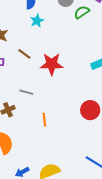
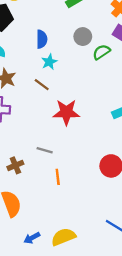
brown line: (24, 54) -> (42, 85), moved
gray line: (26, 92) -> (45, 150), moved

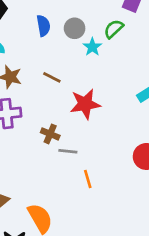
gray circle: (83, 37) -> (75, 28), moved
cyan star: (49, 62) -> (92, 47), moved
brown cross: (15, 165) -> (50, 134), moved, turned -35

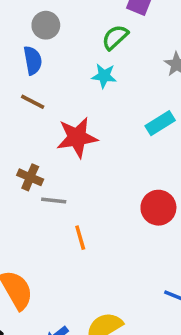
blue semicircle: (43, 26) -> (33, 60), moved
gray circle: (75, 28) -> (46, 25), moved
cyan star: (92, 47) -> (104, 76), moved, turned -30

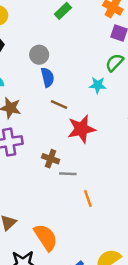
gray circle: (46, 25) -> (39, 55), moved
green semicircle: (115, 37) -> (115, 63), moved
brown line: (33, 102) -> (59, 105), moved

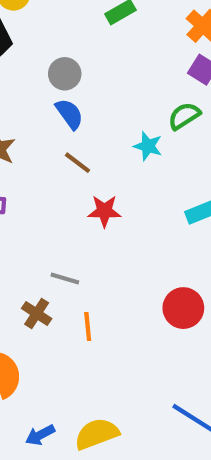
blue semicircle: (47, 77) -> (69, 114), turned -36
red star: (81, 129) -> (104, 211), size x0.7
brown cross: (51, 159) -> (37, 313), moved

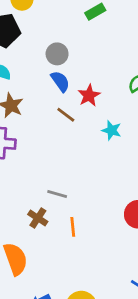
cyan star: (148, 146) -> (112, 130), moved
red star: (104, 211) -> (89, 95), moved, turned -30

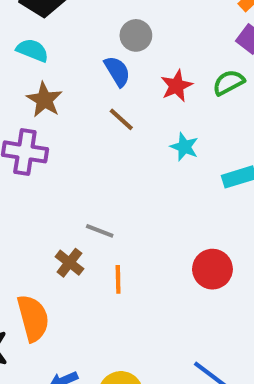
gray circle: (57, 54) -> (136, 35), moved
red star: (89, 95) -> (177, 86), moved

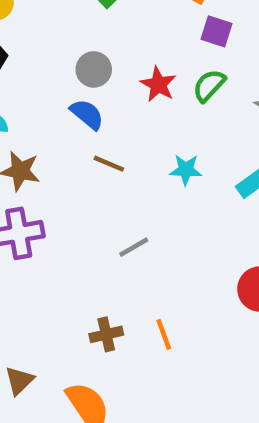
red star: (177, 86) -> (158, 84), moved
gray line: (100, 231) -> (134, 247), moved, turned -32
brown cross: (69, 263) -> (106, 334), turned -32

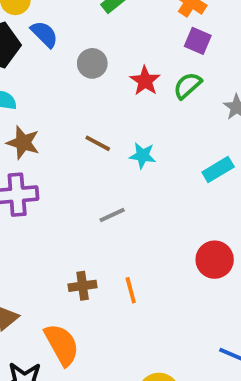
blue semicircle: (87, 114) -> (44, 34), moved
cyan star: (186, 170) -> (143, 156), moved

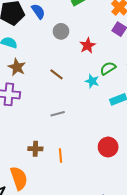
green semicircle: (187, 86) -> (108, 68), moved
cyan star: (143, 156) -> (92, 81), moved

